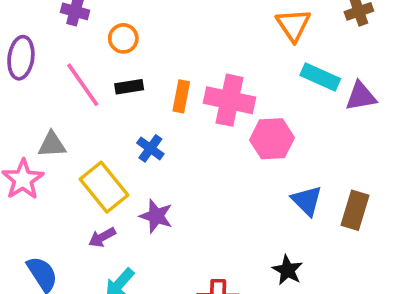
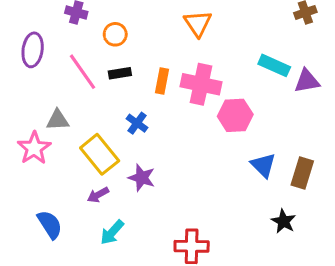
orange triangle: (293, 25) -> (198, 23), moved
black star: (287, 270) -> (284, 221), moved

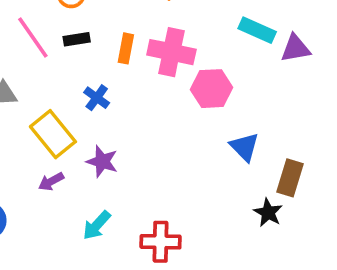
brown rectangle: (302, 173) -> (290, 178), moved
cyan arrow: (112, 232) -> (97, 225), moved

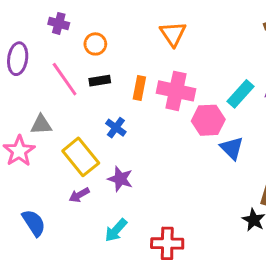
cyan rectangle: (257, 30) -> (241, 94), moved, turned -72
blue triangle: (244, 147) -> (232, 148), moved

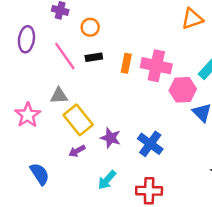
orange triangle: (173, 34) -> (192, 19), moved, turned 45
gray triangle: (41, 125) -> (59, 96), moved
blue cross: (116, 128) -> (150, 144), moved, size x1.5

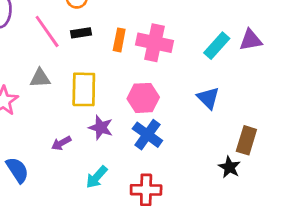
pink hexagon: (183, 90) -> (143, 98), moved
yellow rectangle: (78, 120) -> (84, 89), moved, turned 40

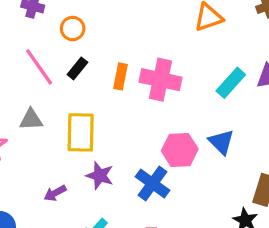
black rectangle: (81, 33) -> (77, 68), turned -42
pink hexagon: (143, 98) -> (180, 150), moved

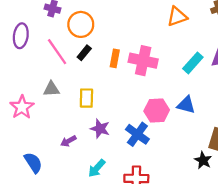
orange circle: (73, 29) -> (81, 24), size x1.5
yellow rectangle: (81, 132) -> (86, 98), size x0.7
blue triangle: (221, 142) -> (186, 105), turned -30

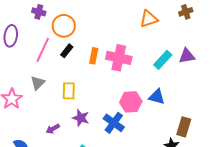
pink line: (57, 52) -> (43, 50), turned 60
gray triangle: (51, 89) -> (38, 83), turned -42

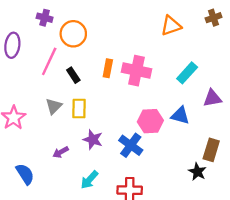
black rectangle: (67, 51) -> (73, 75), moved, turned -72
purple triangle: (187, 56) -> (212, 98), moved
gray triangle: (38, 83) -> (54, 106), moved

